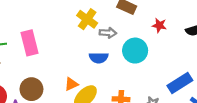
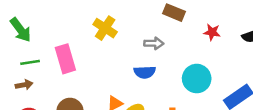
yellow cross: (87, 19) -> (105, 28), moved
cyan circle: (135, 51) -> (197, 79), moved

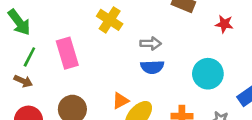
gray arrow: (154, 43) -> (151, 43), moved
green line: (30, 62) -> (29, 57), turned -54
brown arrow: (24, 85) -> (23, 81), turned 35

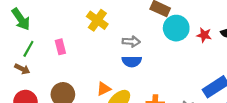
red star: (224, 24) -> (204, 35), moved
pink rectangle: (67, 53) -> (60, 47), size x0.6
cyan circle: (208, 74) -> (176, 28), moved

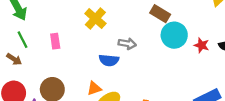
green line: (28, 49) -> (23, 40), turned -63
blue semicircle: (132, 61) -> (109, 60), moved

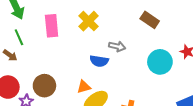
cyan circle: (174, 35) -> (160, 62), moved
pink rectangle: (55, 41) -> (52, 26), moved, size x1.5

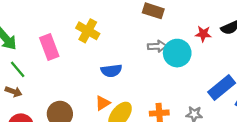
gray arrow: (117, 46) -> (157, 46), moved

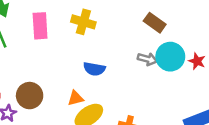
yellow cross: (88, 31) -> (83, 22), turned -30
cyan circle: (177, 53) -> (170, 57), moved

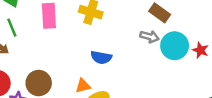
gray arrow: (147, 59) -> (149, 37), moved

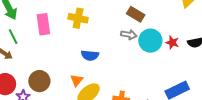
orange triangle: (83, 86) -> (77, 80), turned -32

